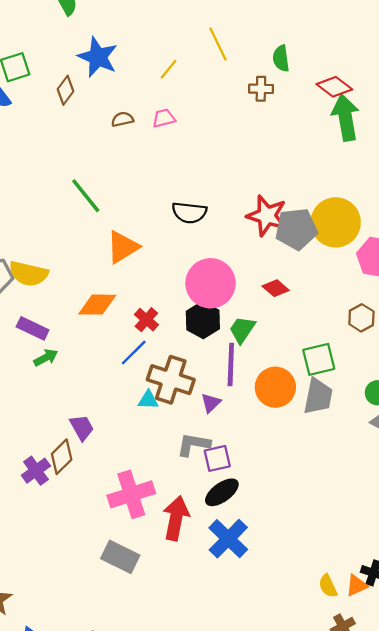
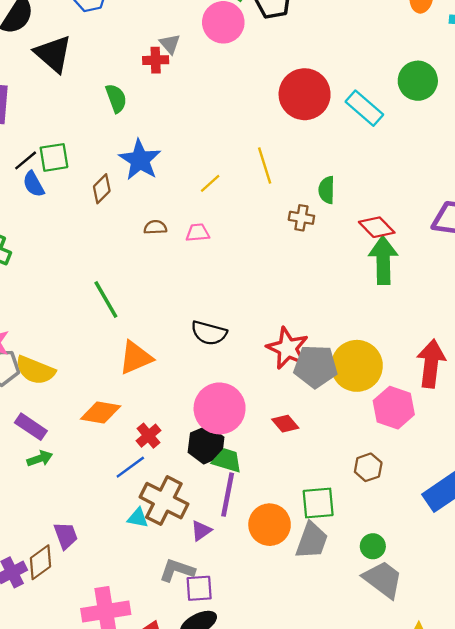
green trapezoid: (242, 330) -> (227, 460), moved, turned 64

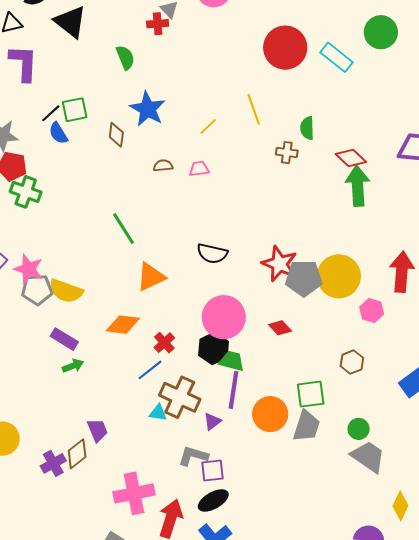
brown diamond: (102, 189) -> (116, 135), turned -35
pink hexagon: (394, 408) -> (372, 311), size x0.7

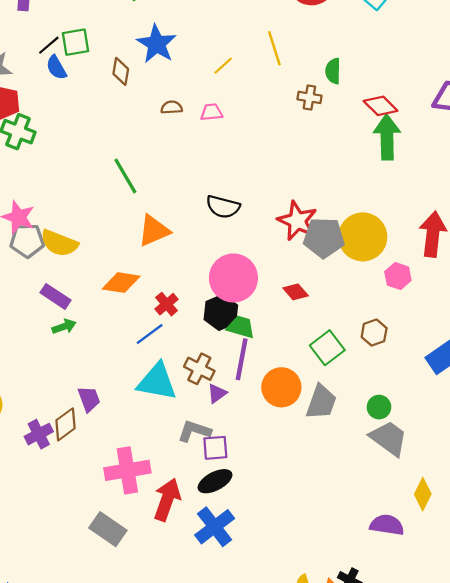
green square: (311, 394) -> (327, 348), moved, turned -32
brown cross: (180, 397) -> (199, 369), moved, size x0.7
cyan triangle: (158, 413) -> (157, 382), size x2.0

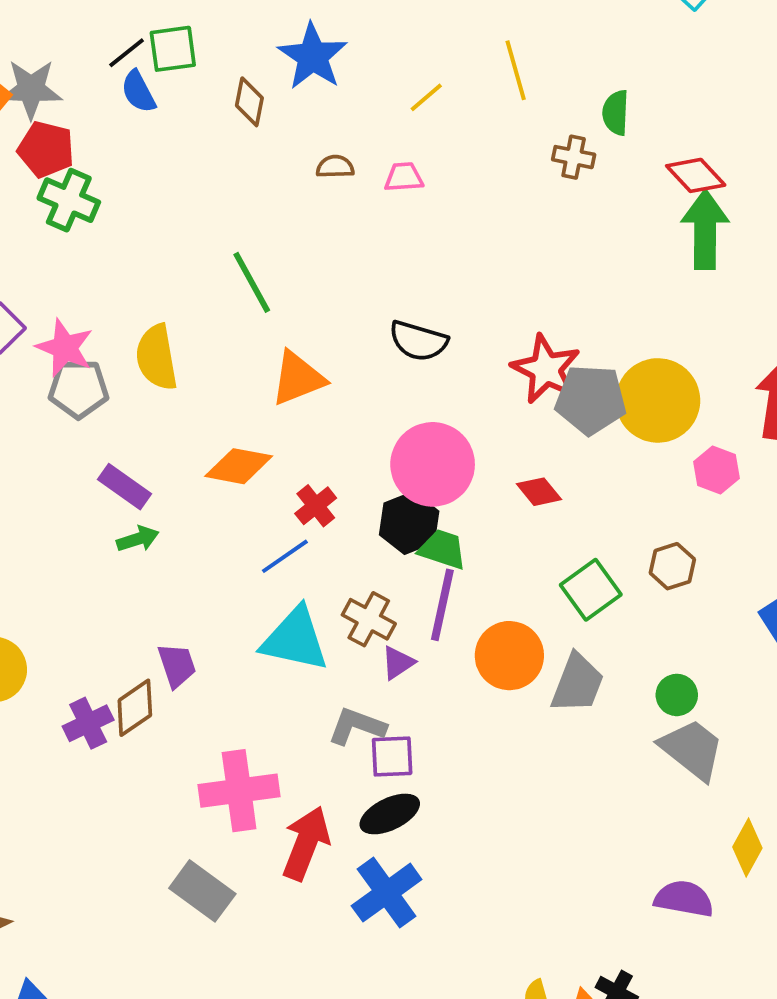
yellow semicircle: (59, 243) -> (157, 357), moved, turned 57

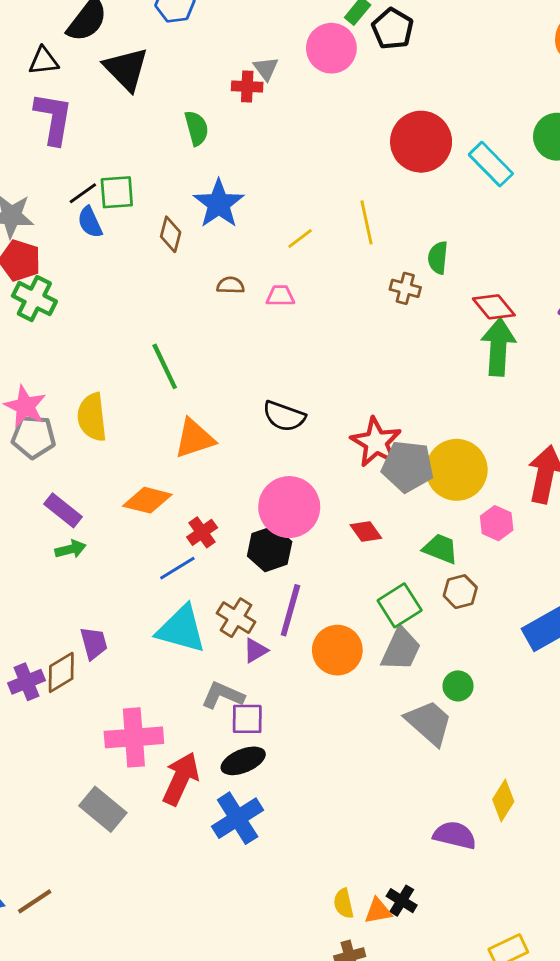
green trapezoid: (443, 549) -> (440, 549), moved
gray trapezoid: (577, 683) -> (401, 649), moved
gray trapezoid: (692, 749) -> (429, 723), moved

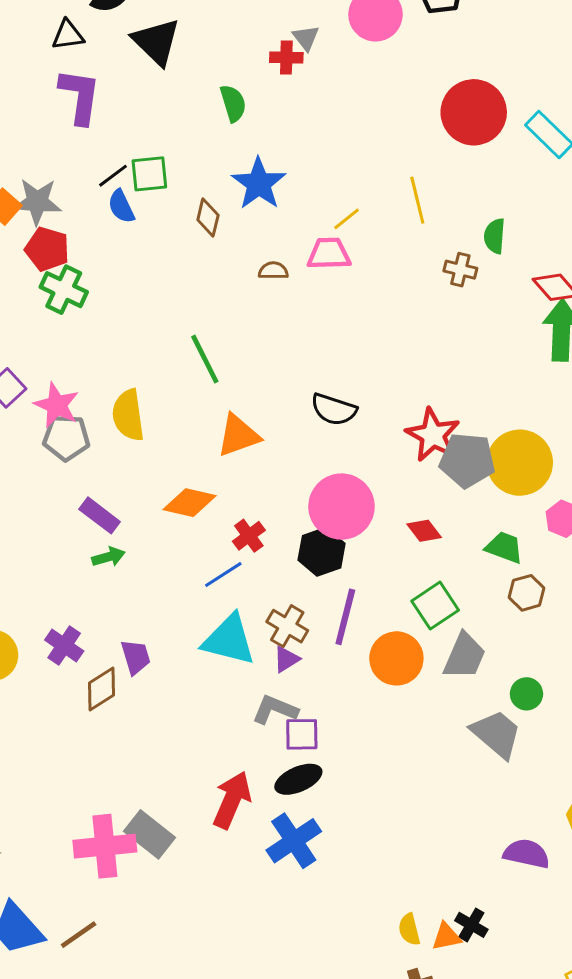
pink trapezoid: (280, 296) -> (329, 254), moved, size x1.4
green square: (400, 605) -> (435, 606), moved
purple triangle: (255, 651) -> (286, 659), moved
purple cross: (26, 682) -> (64, 646), moved, turned -32
pink cross: (134, 737) -> (105, 846), moved

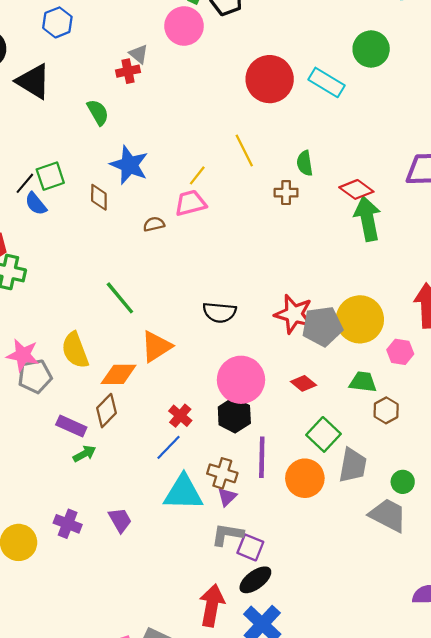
orange diamond: (189, 503) -> (119, 374), moved
brown diamond: (102, 689) -> (106, 411), moved
purple square: (302, 734) -> (250, 547), turned 36

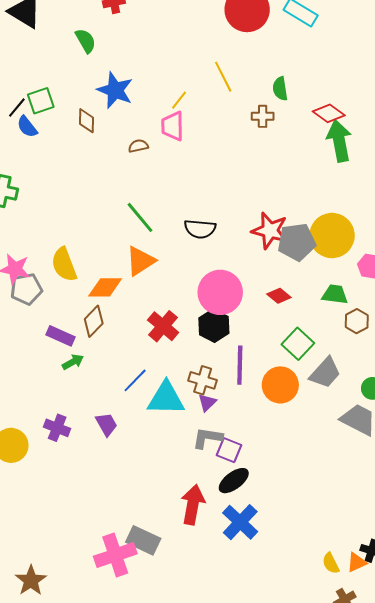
pink trapezoid: (190, 203) -> (173, 126), turned -76
green line: (120, 298) -> (140, 217), moved
red cross: (180, 416) -> (163, 326), size x1.4
blue line: (169, 447) -> (135, 380), moved
gray trapezoid: (353, 465) -> (325, 373), turned 32

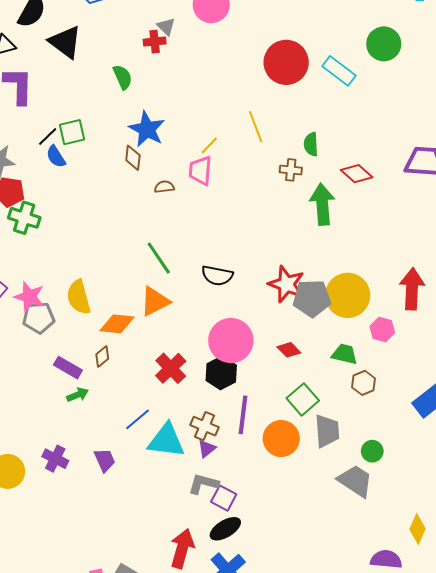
brown diamond: (87, 121) -> (133, 158), moved
green arrow: (339, 141) -> (322, 204), moved
brown diamond: (94, 321) -> (102, 356), size x0.7
gray trapezoid: (325, 373) -> (327, 431), turned -52

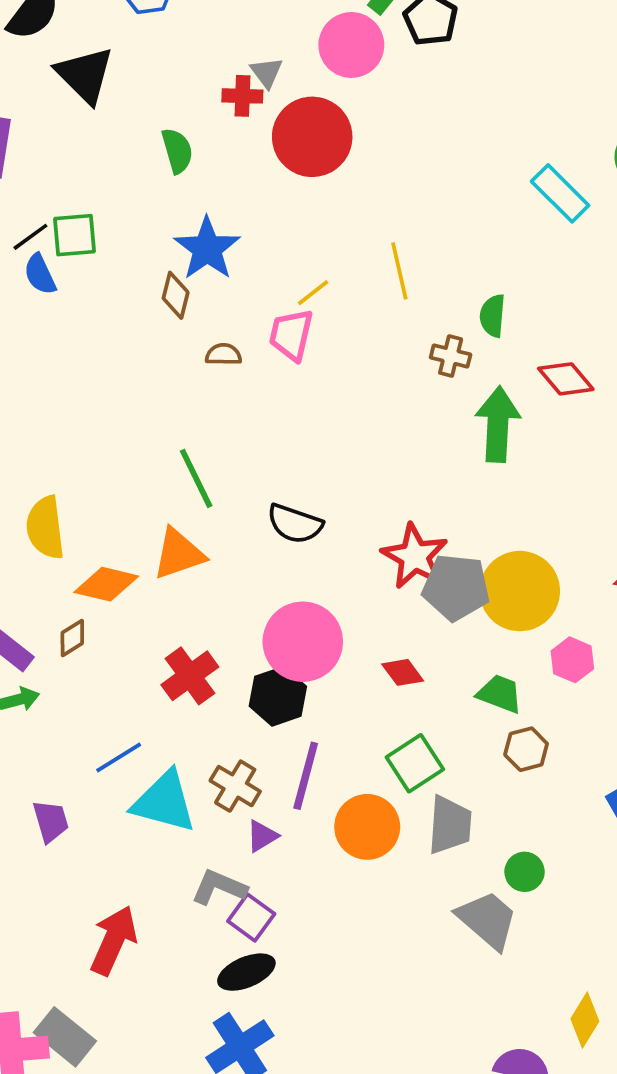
red circle: (286, 62) -> (312, 137), moved
purple triangle: (207, 449) -> (262, 836), moved
red arrow: (182, 548) -> (114, 940), moved

